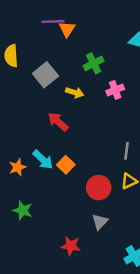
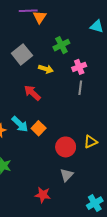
gray line: (127, 151) -> (80, 88), moved

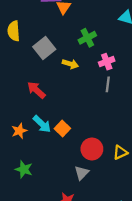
red arrow: (32, 93) -> (36, 90), moved
yellow triangle: (91, 142) -> (120, 152), moved
gray triangle: (67, 175) -> (82, 173), moved

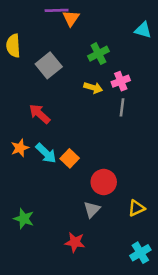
yellow arrow: (70, 64) -> (93, 88), moved
orange star: (19, 131) -> (20, 148), moved
yellow triangle: (120, 152) -> (136, 208), moved
green star: (24, 169) -> (24, 219), moved

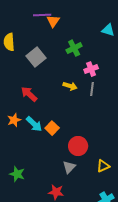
yellow arrow: (93, 88) -> (70, 86), moved

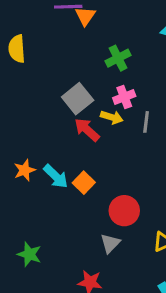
gray square: (36, 57) -> (78, 99), moved
pink cross: (91, 69) -> (124, 97), moved
red arrow: (29, 94) -> (87, 130), moved

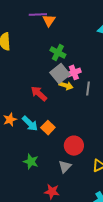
green cross: (118, 58) -> (58, 52), moved, turned -35
gray square: (78, 99) -> (60, 73), moved
red arrow: (87, 130) -> (39, 94), moved
green star: (29, 254) -> (31, 162), moved

